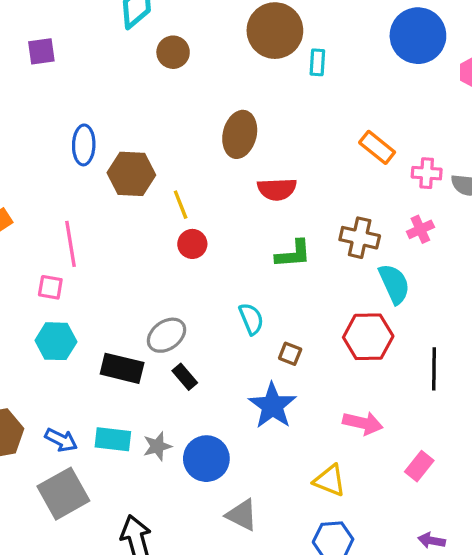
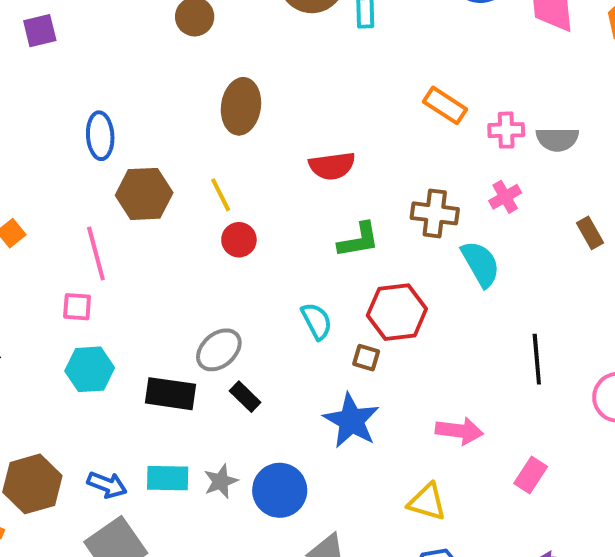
brown ellipse: (240, 134) -> (241, 106), moved
brown hexagon: (131, 174) -> (144, 194), moved
red hexagon: (368, 337) -> (397, 312), moved

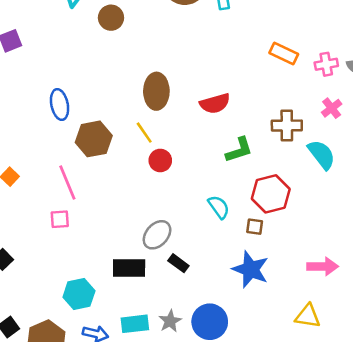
brown ellipse: (241, 106) -> (156, 91), moved
cyan hexagon: (90, 369) -> (79, 294), moved

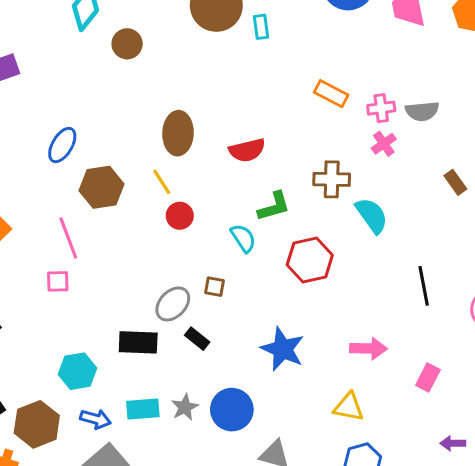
blue ellipse: (60, 105) -> (62, 145), turned 40
pink cross: (332, 108) -> (384, 144), moved
cyan semicircle: (219, 207) -> (243, 238), moved
brown square: (255, 227) -> (214, 287), moved

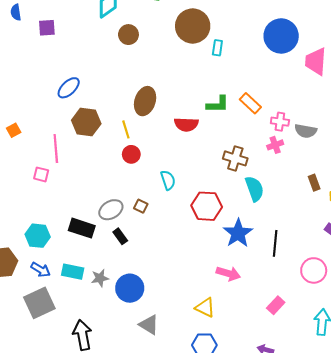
green L-shape: (274, 206) -> (218, 104), moved
blue star: (283, 349) -> (238, 233), moved
pink rectangle: (428, 378) -> (276, 305), moved

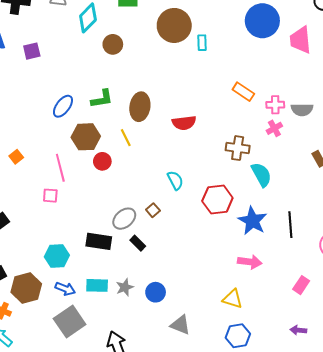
green L-shape: (218, 104) -> (102, 99), moved
red circle: (131, 154) -> (102, 161), moved
brown square: (141, 206) -> (153, 210), turned 32
blue circle: (130, 288) -> (156, 292), size x0.7

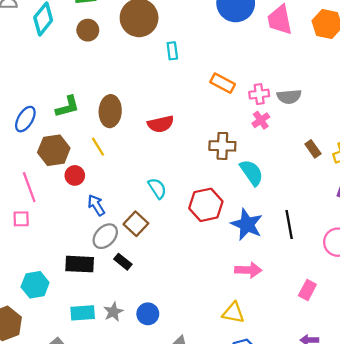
cyan rectangle: (202, 43) -> (172, 51), moved
brown circle: (113, 44) -> (88, 30), moved
brown square: (153, 210) -> (136, 224), size x1.5
blue arrow: (65, 289) -> (96, 205), moved, turned -138

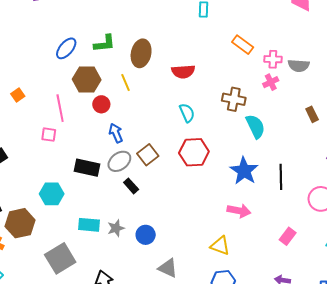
cyan semicircle: (157, 188) -> (187, 113), moved
red hexagon: (206, 205) -> (194, 152), moved
black rectangle: (80, 264) -> (87, 168), moved

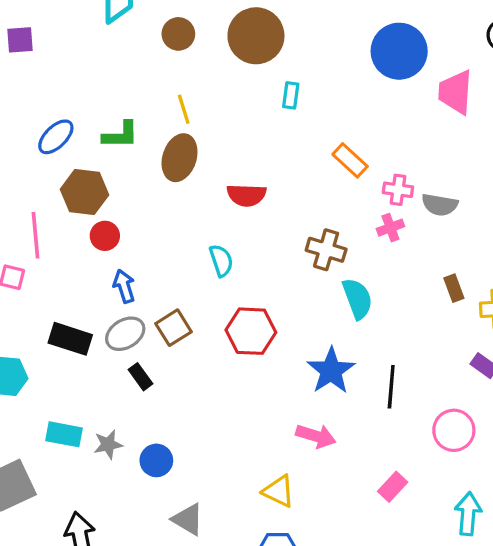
yellow line: (126, 83) -> (184, 109), moved
cyan semicircle: (187, 113) -> (221, 261), moved

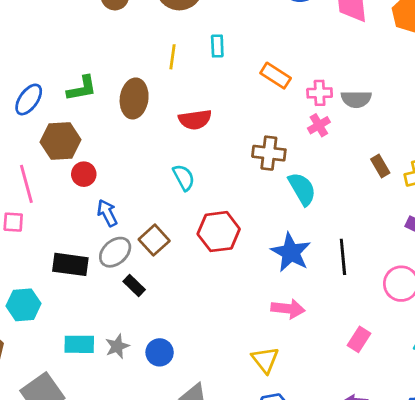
cyan rectangle: (291, 95) -> (217, 46), moved
yellow line: (184, 109) -> (173, 57), moved, turned 35
yellow triangle: (279, 491) -> (265, 360), turned 36

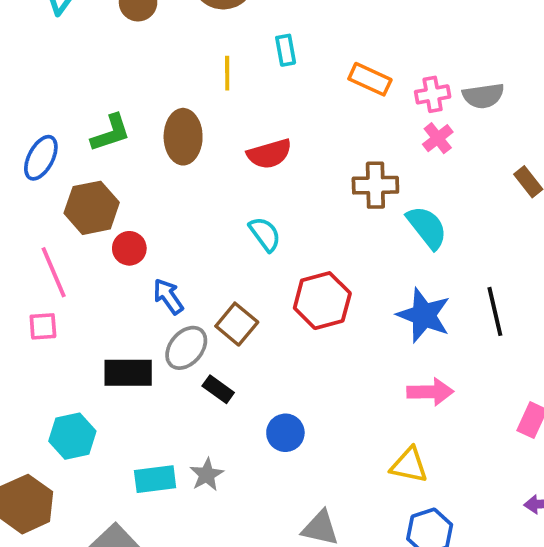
blue circle: (160, 352) -> (285, 433), moved
yellow triangle: (265, 360) -> (409, 465), turned -32

